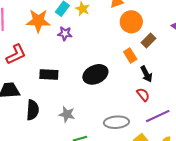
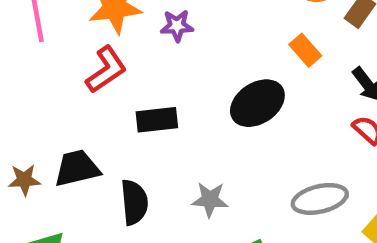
red L-shape: (16, 54) -> (106, 70), moved
orange rectangle: (130, 56) -> (305, 50), moved

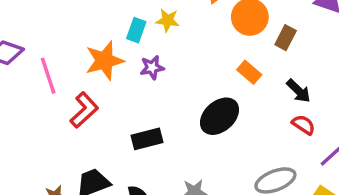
red L-shape: (106, 70) -> (84, 110), moved

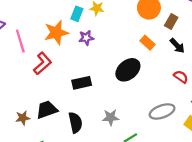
black arrow: (299, 91) -> (177, 46), moved

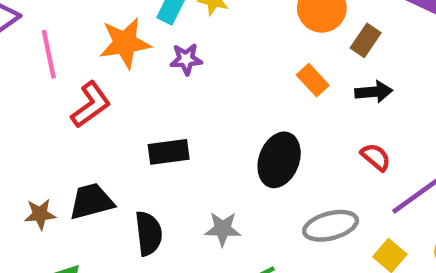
black arrow: (177, 46) -> (374, 92), turned -56
black ellipse: (128, 70) -> (279, 160), moved, turned -35

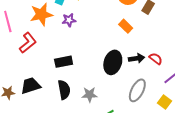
black arrow: (374, 92) -> (137, 58), moved
gray ellipse: (331, 226) -> (137, 90), turned -45
black semicircle: (149, 233) -> (64, 90), moved

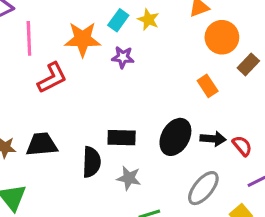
black rectangle: (64, 62) -> (122, 138), moved

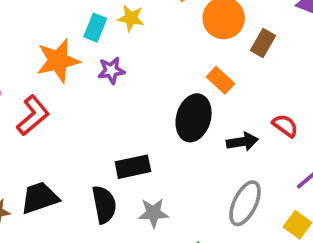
black ellipse: (175, 137) -> (194, 118), moved
red semicircle: (242, 146) -> (285, 126), moved

